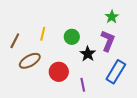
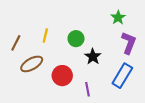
purple L-shape: (108, 41) -> (129, 43), moved

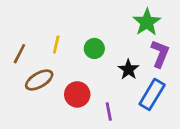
green star: (118, 18) -> (147, 22), size x1.5
black star: (93, 57) -> (128, 69), moved

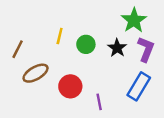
yellow line: (56, 45) -> (60, 36), moved
black star: (128, 69) -> (117, 48), moved

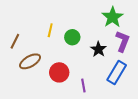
black star: (117, 48) -> (98, 49), moved

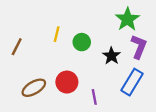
brown ellipse: (30, 61) -> (34, 88), moved

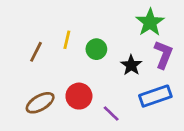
brown line: (17, 47) -> (36, 52), moved
blue rectangle: (132, 82) -> (155, 96), turned 40
purple line: (94, 97) -> (111, 113), turned -35

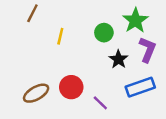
green circle: (96, 49) -> (104, 33), moved
brown line: (36, 52) -> (32, 13), moved

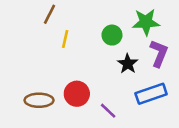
brown line: (32, 13) -> (49, 14), moved
green star: (135, 20) -> (146, 22), turned 30
brown ellipse: (36, 93) -> (39, 100), turned 30

